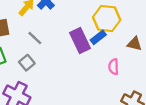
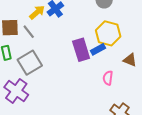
gray line: (35, 38) -> (29, 32), moved
gray square: (27, 63) -> (30, 63), size x1.6

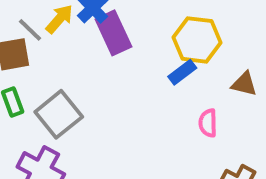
gray line: (29, 32) -> (30, 30), moved
purple rectangle: (81, 50) -> (113, 33), moved

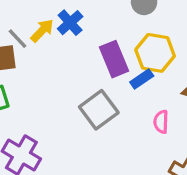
purple rectangle: (113, 33) -> (114, 59), moved
gray square: (59, 114) -> (99, 110), moved

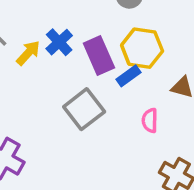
blue cross: (70, 23) -> (59, 42), moved
yellow arrow: (42, 31) -> (28, 53), moved

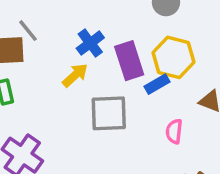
yellow arrow: (28, 53) -> (75, 75), moved
gray square: (84, 109) -> (109, 113), turned 30

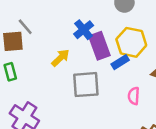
blue cross: (90, 43) -> (84, 30), moved

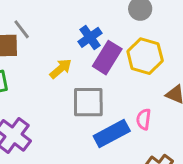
purple rectangle: (99, 46) -> (107, 58), turned 48
blue rectangle: (120, 62) -> (112, 134), moved, size x1.6

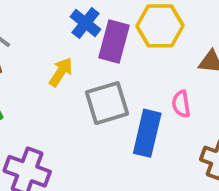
blue rectangle: (112, 134) -> (147, 133), turned -32

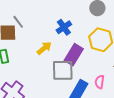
purple rectangle: (114, 41) -> (74, 55), moved

